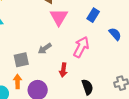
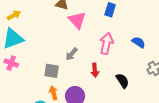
blue semicircle: (115, 34) -> (139, 42), moved
gray square: (21, 60) -> (52, 71), turned 35

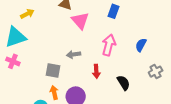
yellow arrow: (14, 15) -> (27, 14), moved
blue semicircle: (139, 42) -> (141, 45), turned -96
gray arrow: (72, 54) -> (74, 54), turned 40

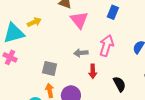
yellow arrow: (27, 14) -> (34, 22), moved
gray arrow: (74, 54) -> (81, 53), moved

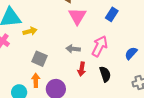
yellow arrow: (34, 22) -> (30, 31), moved
black semicircle: (119, 84) -> (105, 74), moved

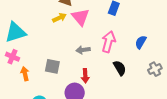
yellow arrow: (30, 31) -> (59, 18), moved
red arrow: (82, 69) -> (85, 76), moved
orange arrow: (36, 80) -> (25, 74), moved

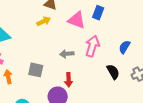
pink triangle: (80, 17) -> (77, 20), moved, turned -30
black semicircle: (120, 68) -> (113, 72), moved

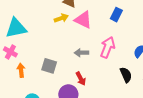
pink triangle: (77, 20) -> (83, 20), moved
red arrow: (69, 80) -> (81, 79), turned -32

